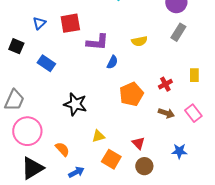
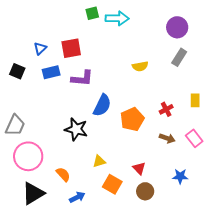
purple L-shape: (97, 42) -> (82, 78), moved
blue semicircle: (112, 62) -> (102, 105), moved, size x1.6
blue rectangle: (46, 63) -> (51, 72), moved, turned -48

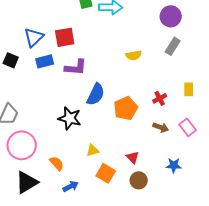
blue triangle: (40, 48) -> (34, 37), size x1.5

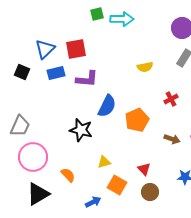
red cross: (160, 98) -> (171, 99), moved
blue arrow: (71, 186) -> (93, 202), moved

